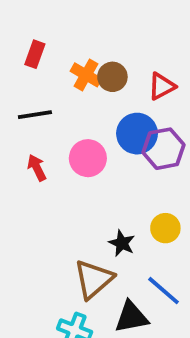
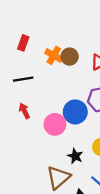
blue circle: (137, 134) -> (75, 112), moved
pink circle: (88, 158) -> (55, 124), moved

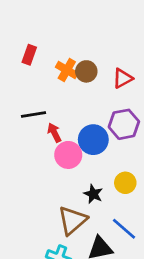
black line: (23, 79) -> (33, 115), moved
red arrow: (24, 111) -> (54, 133), moved

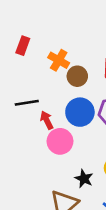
brown circle: (86, 71) -> (77, 76), moved
blue circle: (93, 140) -> (80, 112), moved

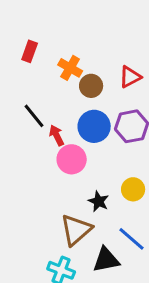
black line: (27, 103) -> (34, 116), turned 60

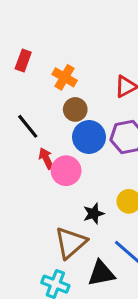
brown circle: (91, 86) -> (75, 109), moved
red arrow: (57, 135) -> (46, 158), moved
black star: (99, 201) -> (94, 214), turned 30

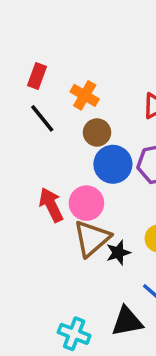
black line: (28, 126) -> (42, 118), moved
red arrow: (46, 158) -> (51, 205), moved, size x1.4
brown triangle: (71, 243) -> (92, 238), moved

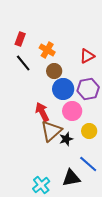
pink circle: (86, 203) -> (72, 111), moved
red arrow: (51, 205) -> (42, 112), moved
cyan cross: (74, 334) -> (41, 185), turned 30

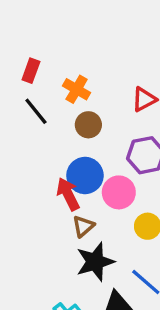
blue circle: (63, 89) -> (85, 175), moved
brown triangle: (51, 131) -> (83, 226), size x0.6
black star: (66, 139) -> (95, 262), moved, size x1.6

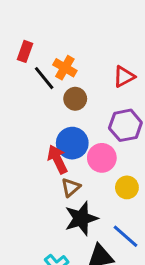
black line: (36, 111) -> (44, 78), moved

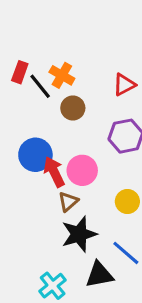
red rectangle: (25, 51) -> (20, 72), moved
blue circle: (72, 143) -> (35, 155), moved
pink circle: (102, 158) -> (82, 170), moved

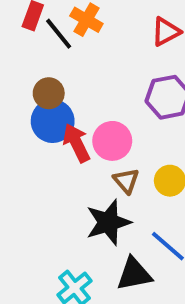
brown circle: (73, 108) -> (49, 93), moved
brown triangle: (68, 201) -> (126, 181), moved, turned -30

